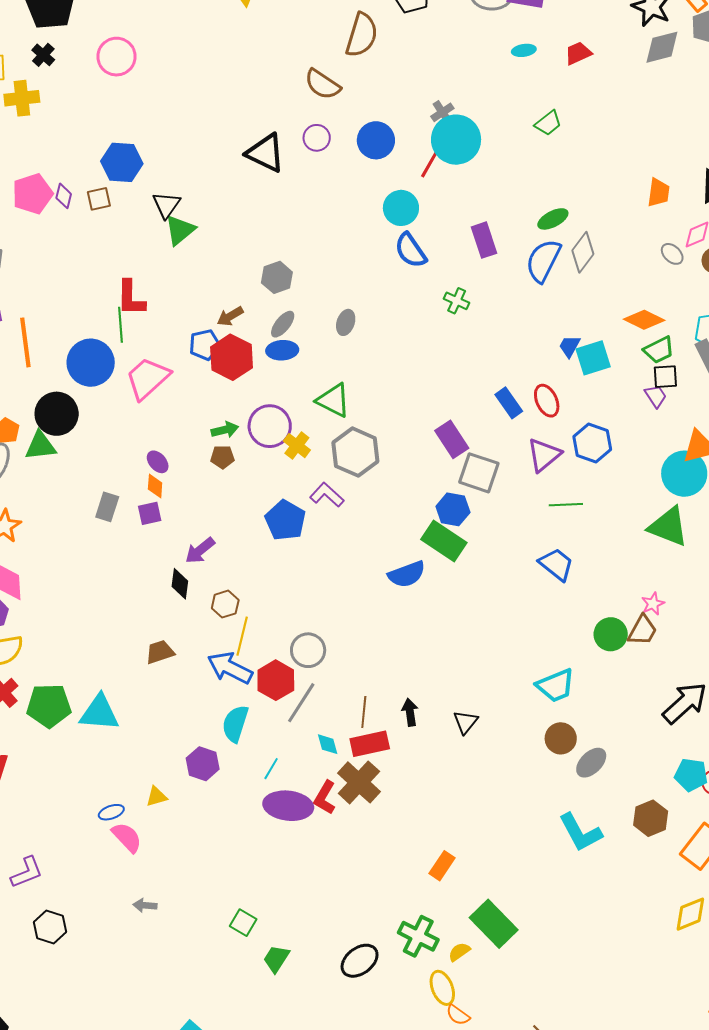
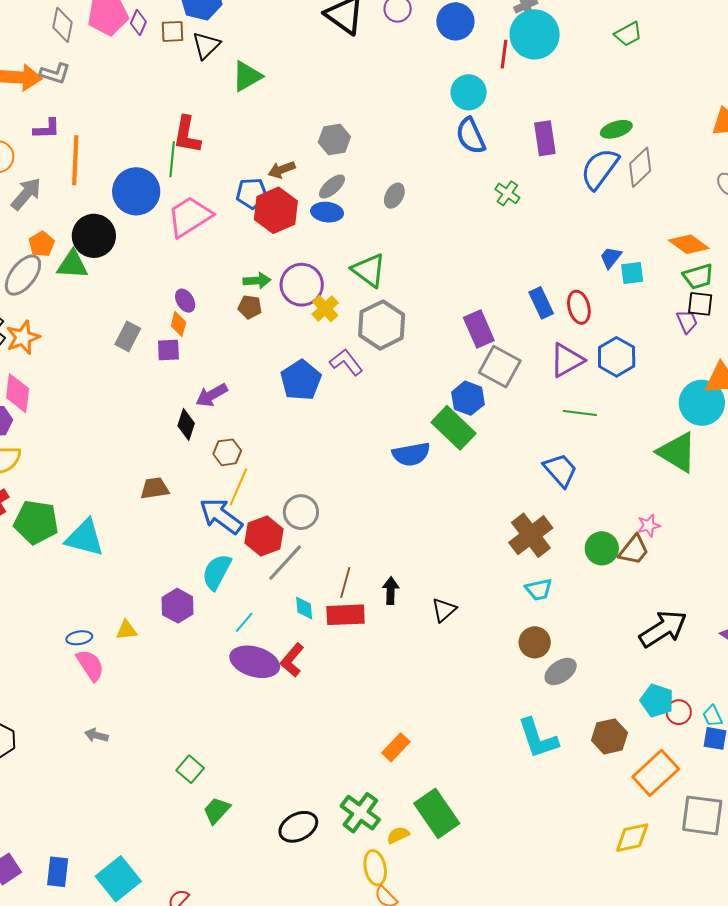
red line: (429, 164) -> (504, 54), turned -32
black triangle: (166, 205) -> (206, 45), moved
cyan square: (593, 358) -> (632, 273), size x0.7
cyan trapezoid: (556, 686) -> (539, 589), size x0.7
brown cross: (359, 782) -> (531, 535), moved

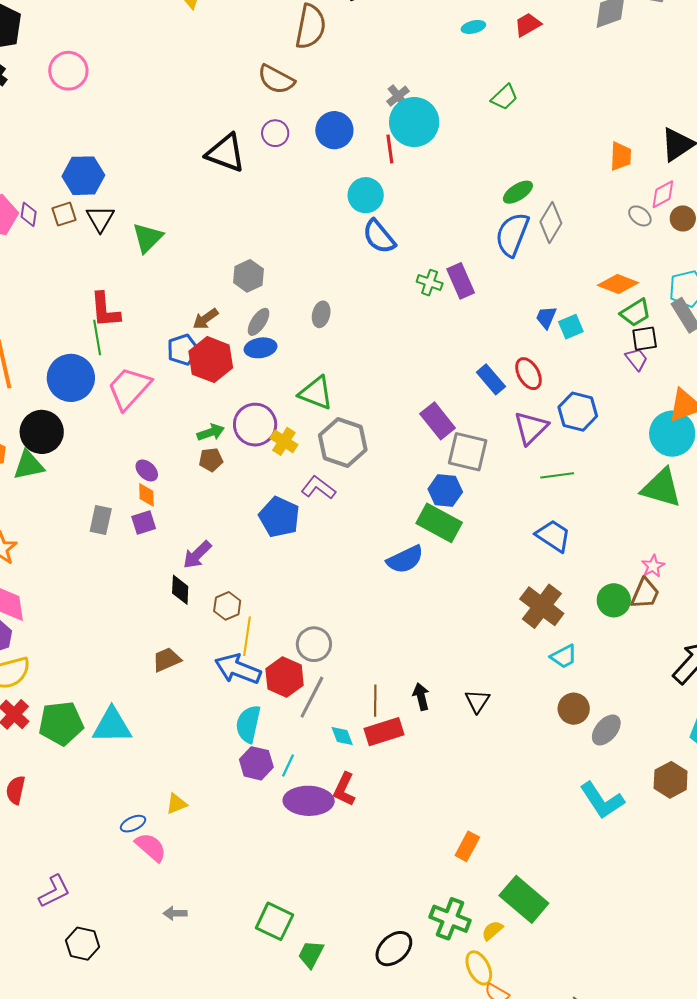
purple rectangle: (545, 138) -> (461, 281), moved
purple hexagon: (178, 606) -> (256, 763), moved
green square: (190, 769) -> (274, 921), size x1.4

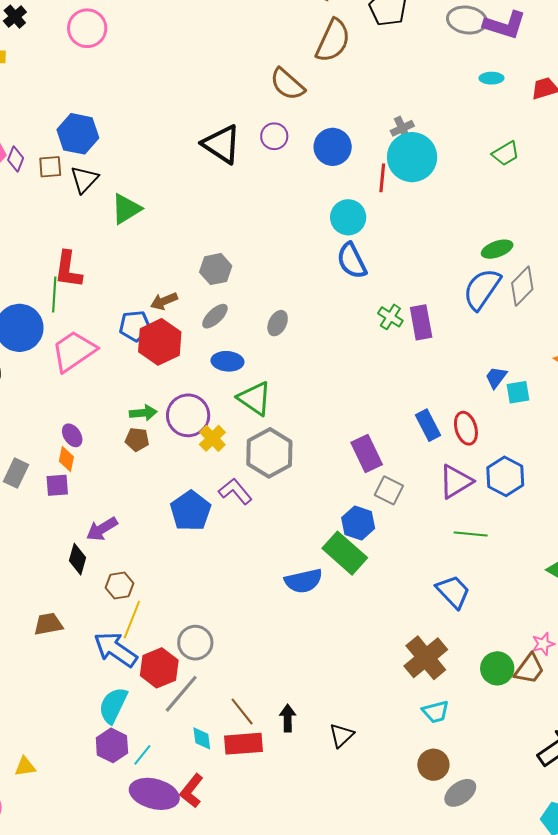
blue ellipse: (261, 348) -> (227, 361), moved
gray square: (468, 452) -> (389, 490), size x0.7
brown line: (375, 701) -> (242, 712), turned -52

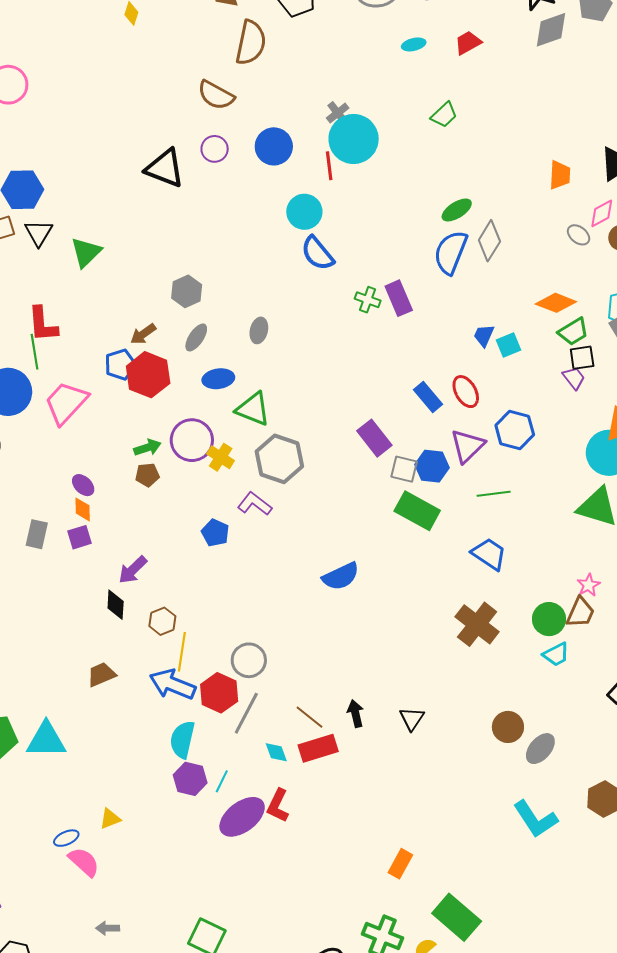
blue pentagon: (191, 511) -> (215, 533), size x0.7
blue hexagon: (358, 523) -> (432, 466), moved
green rectangle: (345, 553) -> (417, 511), moved
cyan trapezoid: (436, 712) -> (556, 654), moved
purple ellipse: (154, 794) -> (242, 817), turned -39

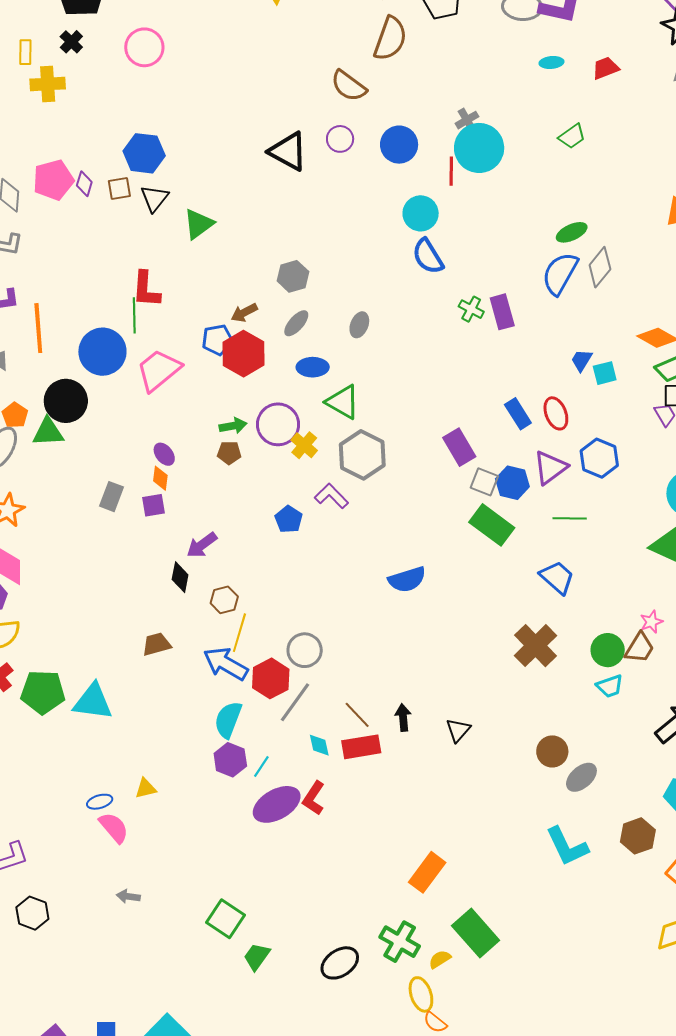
orange rectangle: (400, 864) -> (427, 872), size x1.4

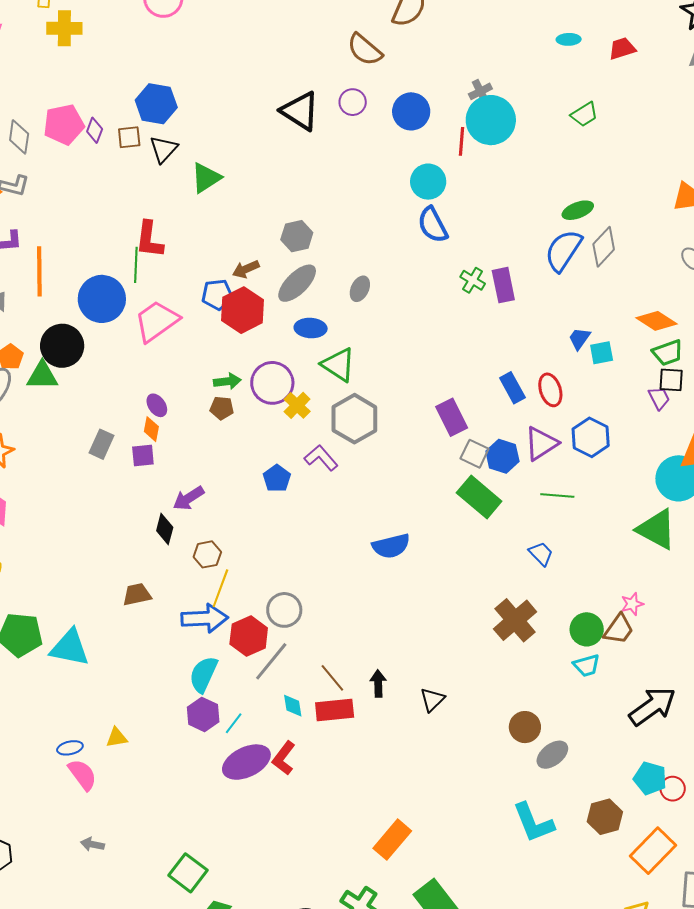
gray ellipse: (296, 323) -> (297, 283), size x1.5
blue trapezoid: (557, 577) -> (541, 554), size x0.7
blue arrow: (226, 664) -> (205, 618), turned 144

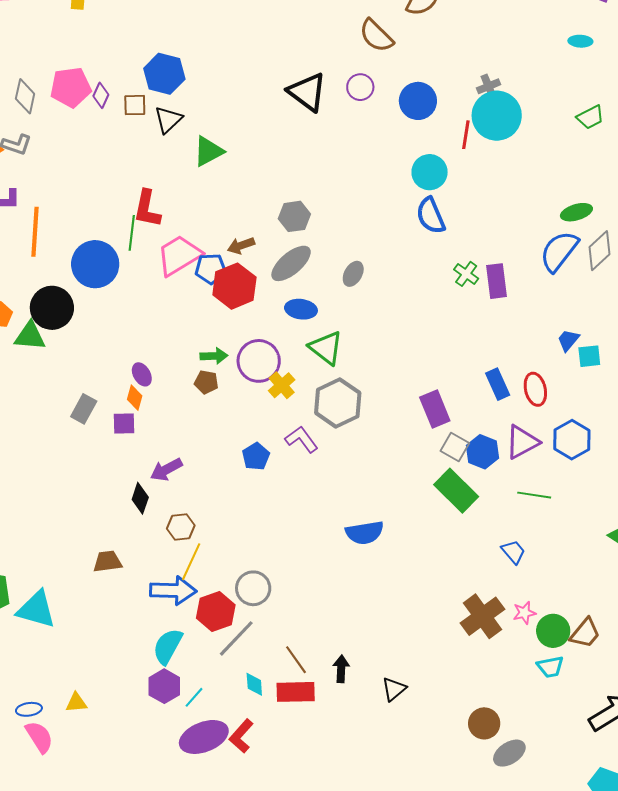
pink trapezoid: (157, 321) -> (179, 255), moved
pink star: (632, 604) -> (524, 613), moved

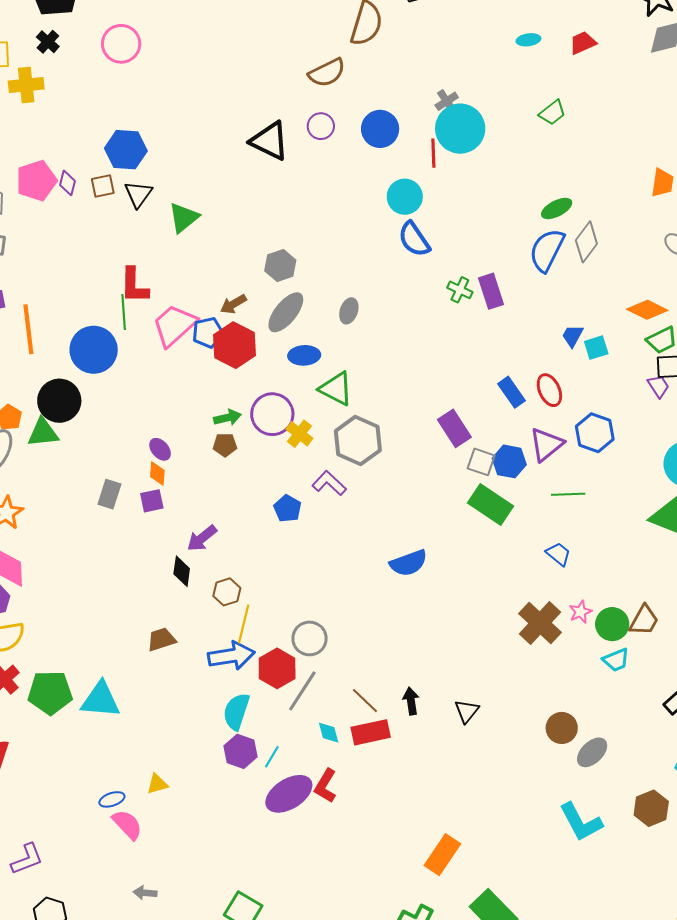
brown semicircle: (376, 36) -> (327, 73), turned -60

